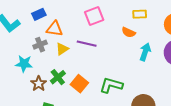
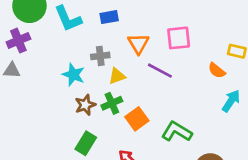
orange triangle: (55, 29) -> (138, 44), moved, turned 36
yellow triangle: (62, 49) -> (117, 76), moved

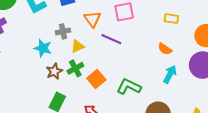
orange semicircle: (217, 70) -> (165, 49), moved
cyan arrow: (231, 101) -> (170, 74), moved

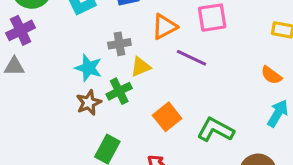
orange triangle: (93, 19) -> (164, 27), turned 36
green cross: (75, 68) -> (119, 91), moved
brown star: (54, 71) -> (89, 103), moved

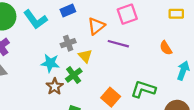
yellow triangle: (141, 67) -> (85, 56), turned -40
orange semicircle: (271, 75) -> (166, 48), moved, turned 32
orange square: (167, 117) -> (111, 97), moved

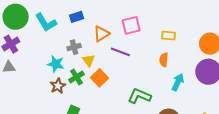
yellow rectangle: (176, 14) -> (169, 36), moved
orange semicircle: (166, 48) -> (164, 60), turned 32
orange square: (111, 97) -> (100, 78), moved

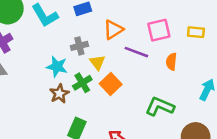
pink square: (131, 25) -> (159, 30), moved
orange semicircle: (164, 60) -> (171, 62), moved

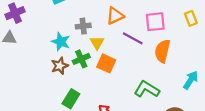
yellow rectangle: (196, 32) -> (191, 18), moved, turned 56
orange semicircle: (171, 62) -> (162, 51), size x1.5
orange square: (111, 84) -> (106, 63), turned -30

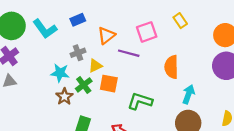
yellow triangle: (97, 43) -> (95, 66), turned 48
orange semicircle: (162, 51) -> (171, 67), moved
cyan arrow: (191, 80) -> (189, 94), moved
green L-shape: (147, 89) -> (140, 101), moved

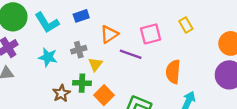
yellow triangle: (95, 66) -> (95, 64), turned -32
cyan star: (60, 73) -> (48, 57), moved
orange square: (109, 84) -> (104, 95), moved, turned 30
green cross: (84, 85) -> (82, 83), turned 35

